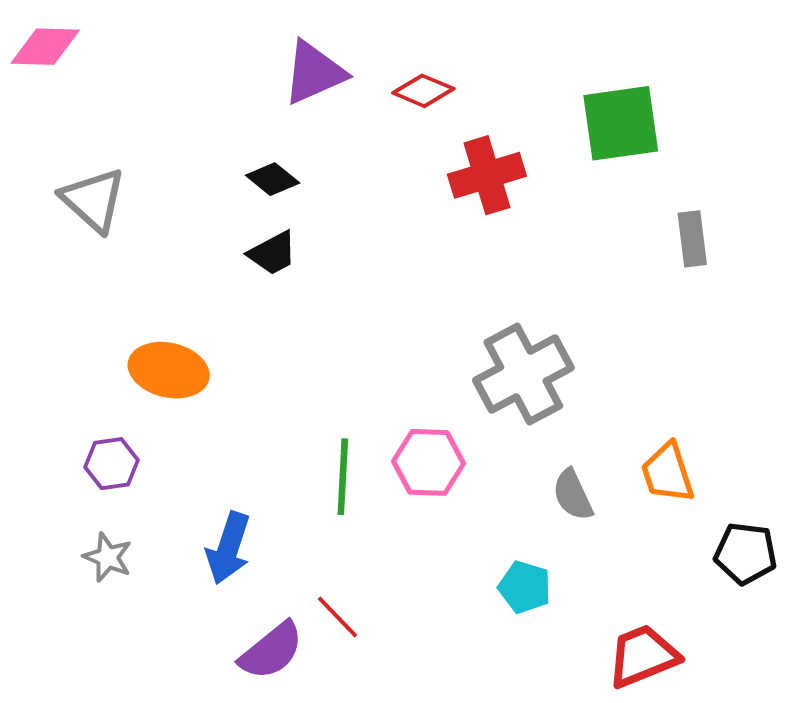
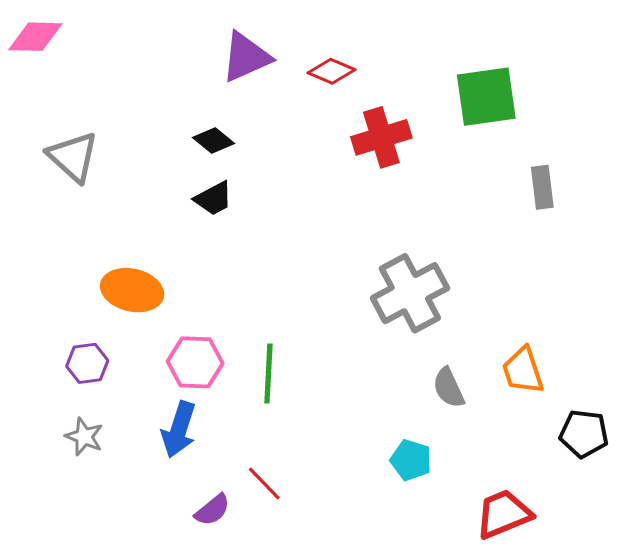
pink hexagon: (429, 462) -> (195, 362), moved
purple semicircle: (271, 651) -> (212, 510), size x0.7

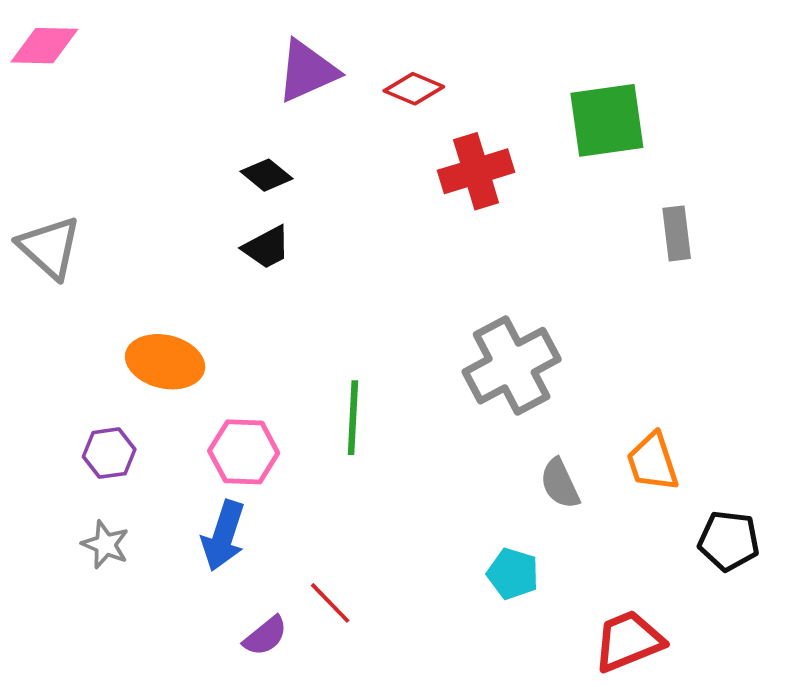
gray triangle: (73, 157) -> (49, 247), moved
green line: (268, 374) -> (353, 418), moved

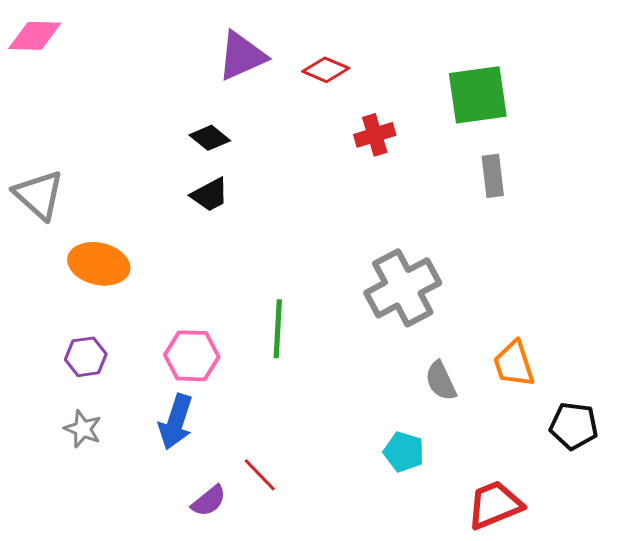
red cross: (476, 171) -> (375, 135), size x0.7
gray rectangle: (677, 233) -> (493, 176), moved
orange ellipse: (165, 362) -> (99, 264), moved

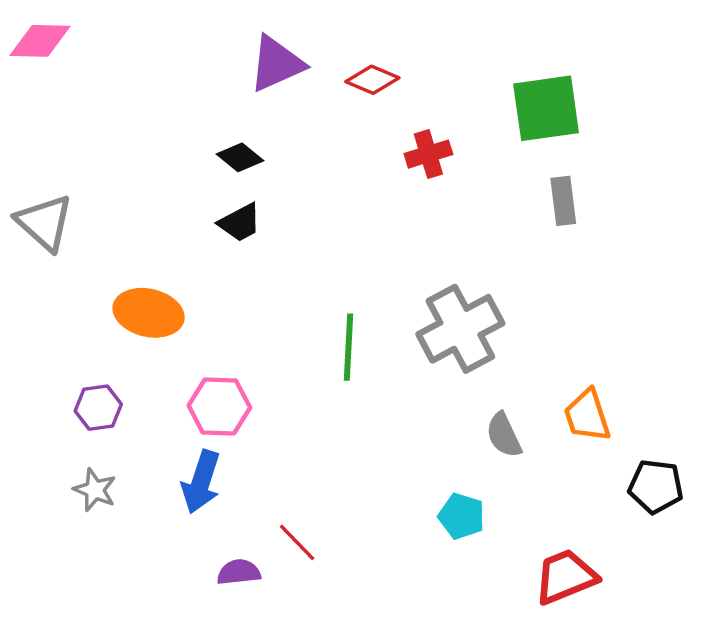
orange ellipse: (99, 264) -> (149, 313), moved
green line: (278, 329) -> (348, 347), moved
purple semicircle: (209, 501) -> (239, 572), turned -147

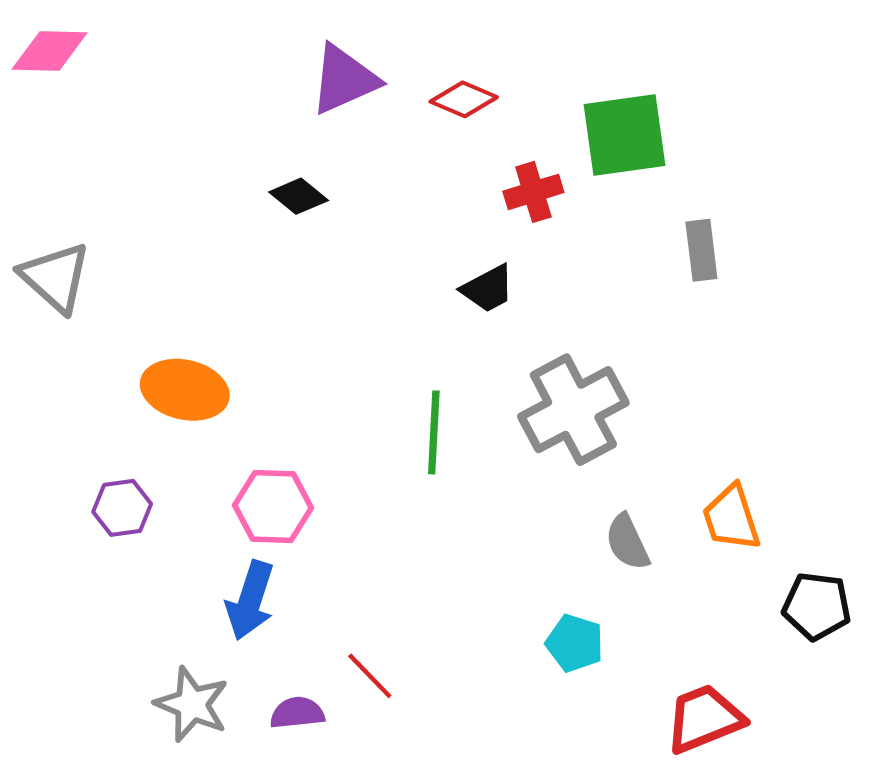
green square: (546, 108) -> (625, 135), moved
black trapezoid: (240, 223) -> (488, 289), moved
gray star: (95, 490) -> (192, 704), moved, size x1.4

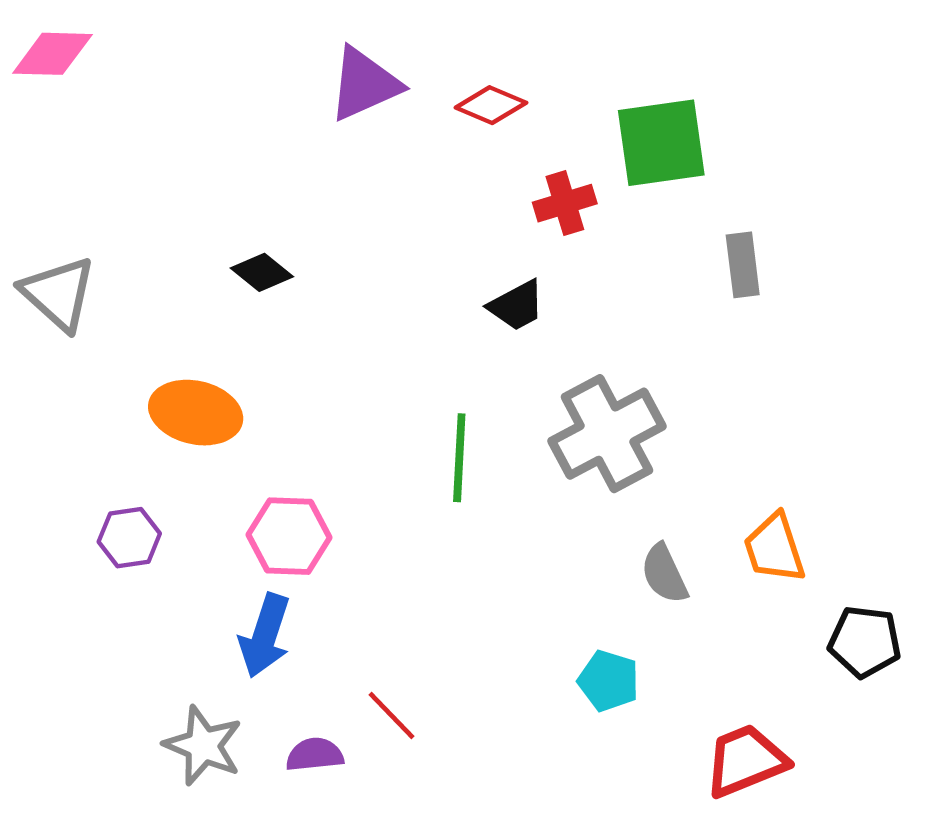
black diamond: (299, 196) -> (262, 272), moved

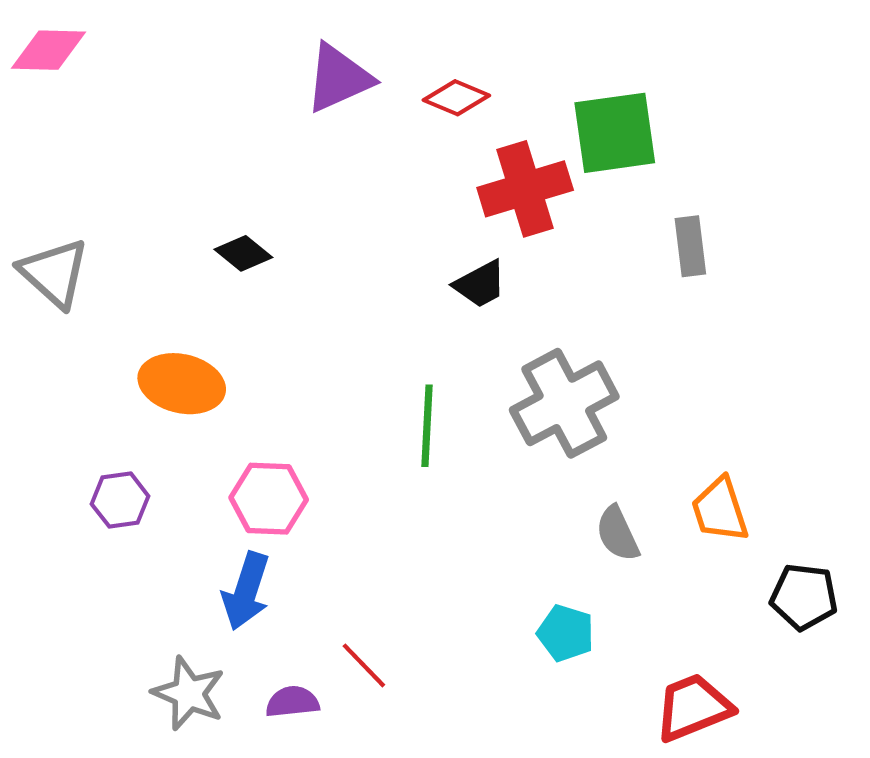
red cross: (565, 203) -> (525, 189), size x1.6

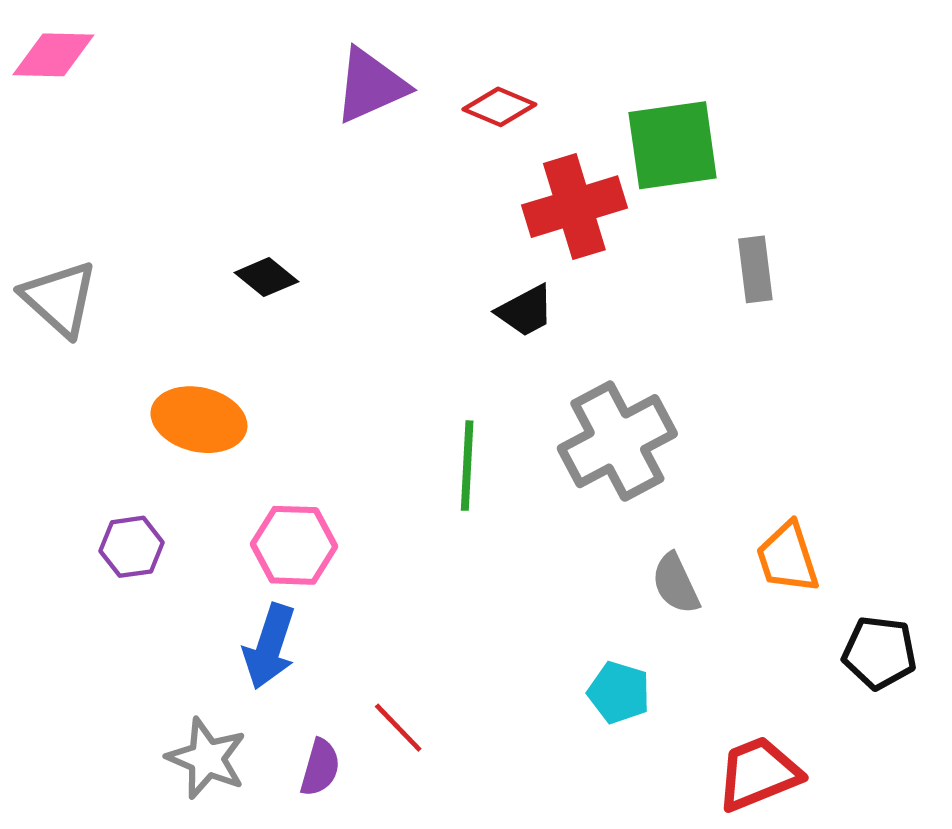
purple semicircle: (292, 702) -> (320, 768), turned 112

